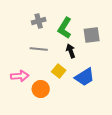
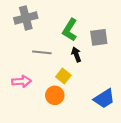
gray cross: (39, 21) -> (26, 18), moved, size x1.5
blue trapezoid: (85, 77) -> (104, 99), moved
orange circle: (41, 89) -> (55, 95), moved

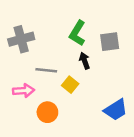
gray cross: (26, 18) -> (21, 39), moved
gray line: (42, 52) -> (46, 70), moved
orange circle: (55, 95) -> (47, 112), moved

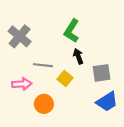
gray cross: (21, 39) -> (20, 36), turned -35
gray square: (110, 42) -> (101, 73), moved

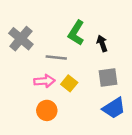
black arrow: (78, 56) -> (102, 43), moved
gray line: (43, 65) -> (56, 58), moved
pink arrow: (22, 84) -> (44, 81), moved

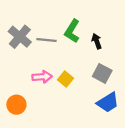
gray line: (56, 58) -> (47, 40), moved
gray square: (108, 77) -> (102, 73), turned 36
orange circle: (47, 110) -> (16, 105), moved

